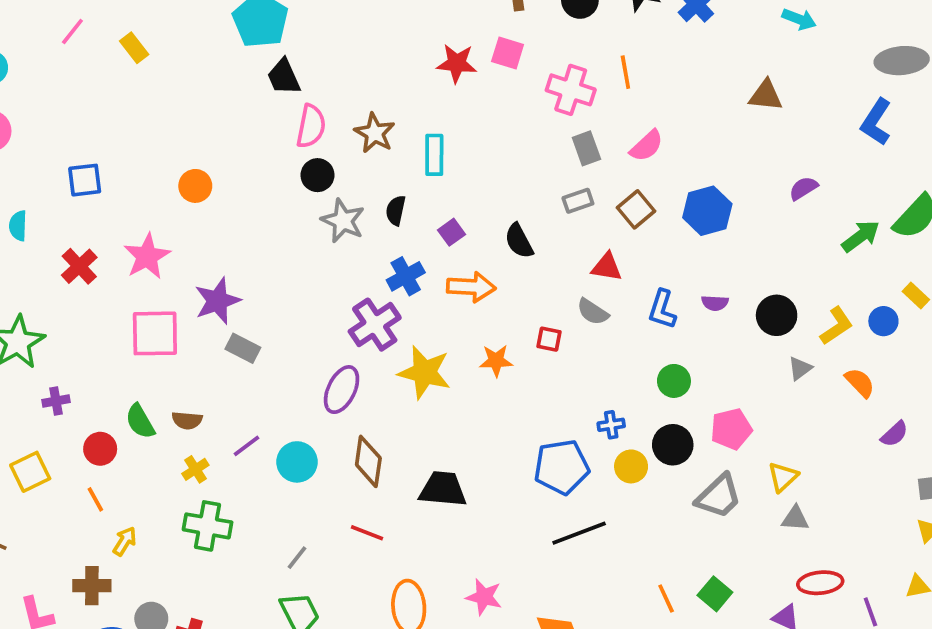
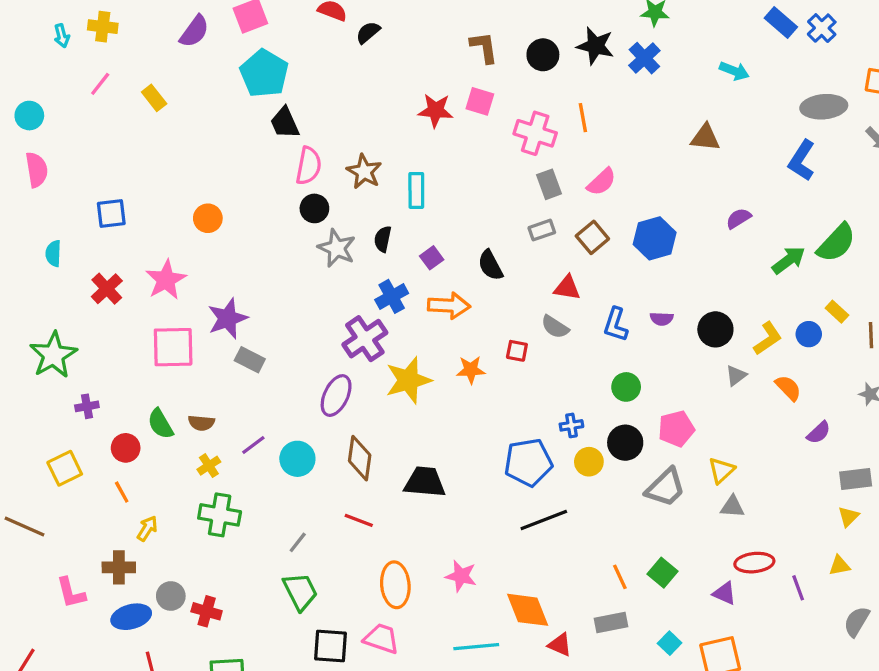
yellow star: (424, 372) -> (408, 380), turned -30

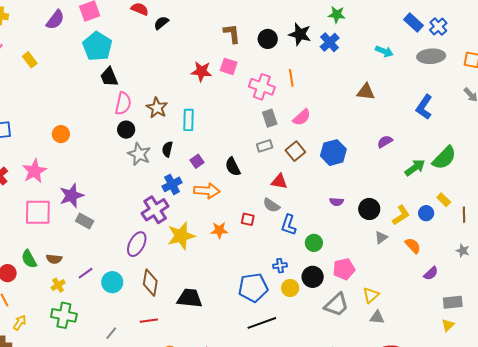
gray ellipse: (824, 107) -> (431, 56), moved
blue L-shape: (616, 325) -> (289, 225), moved
red line: (359, 520) -> (149, 321), turned -30

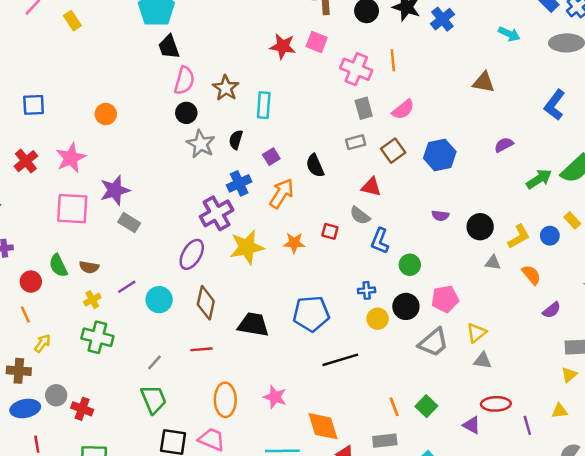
orange arrow: (207, 191) -> (282, 193), turned -65
gray triangle: (381, 237) -> (493, 263), turned 40
blue pentagon: (253, 288) -> (311, 314), moved

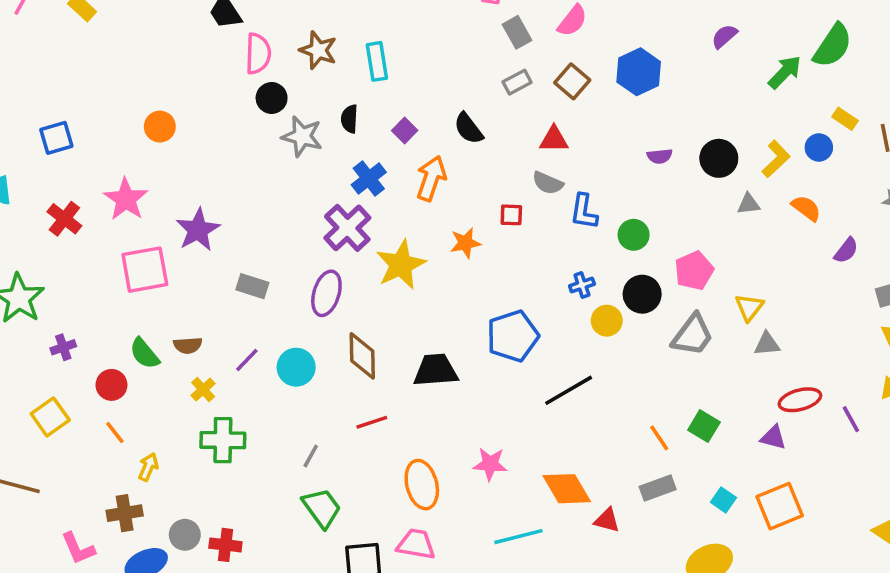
gray rectangle: (129, 223) -> (252, 286), moved

